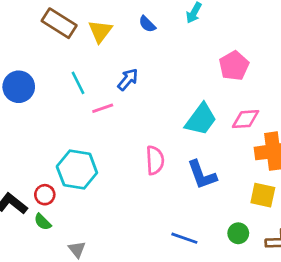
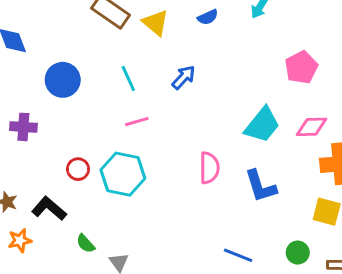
blue semicircle: (147, 24) -> (208, 17), turned -72
yellow triangle: (100, 31) -> (156, 23), turned -30
pink line: (103, 108) -> (137, 122), moved
red circle: (45, 195) -> (78, 169), moved
green semicircle: (43, 222) -> (86, 244), moved

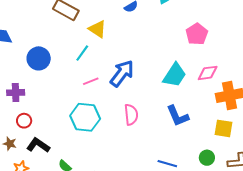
yellow triangle: (156, 23) -> (97, 29), moved
blue arrow: (184, 77) -> (122, 73), moved, size x1.6
cyan line: (128, 78) -> (82, 53), turned 66
pink semicircle: (209, 168) -> (131, 115), moved
red circle: (78, 169) -> (24, 121), moved

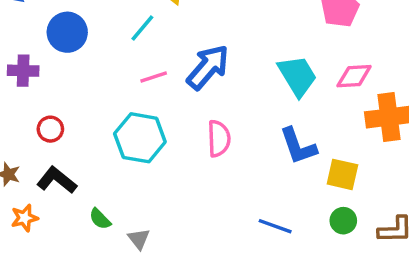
cyan trapezoid: (175, 75) -> (298, 76), turned -68
purple cross: (16, 93) -> (23, 71), moved
red circle: (24, 121) -> (50, 129), moved
yellow square: (223, 128) -> (342, 174), moved

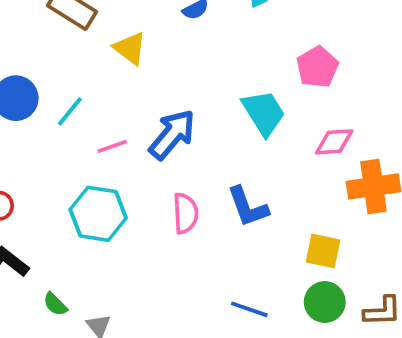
cyan line: (142, 28) -> (70, 111), moved
cyan trapezoid: (298, 76) -> (264, 113), moved
blue L-shape: (298, 146) -> (248, 207), moved
green circle: (343, 221) -> (325, 302), size x1.4

